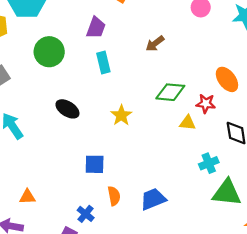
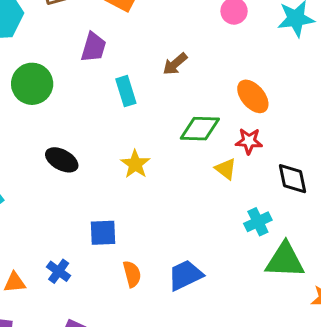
cyan rectangle: (103, 63) -> (126, 91), moved
orange ellipse: (227, 79) -> (253, 96), moved
yellow triangle: (187, 123) -> (226, 169), turned 35
blue cross: (86, 214) -> (59, 271), moved

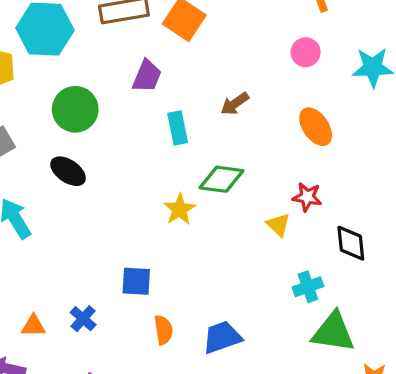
orange ellipse: (253, 96) -> (316, 127), moved
green diamond: (200, 129) -> (221, 179), moved
black ellipse: (62, 160) -> (68, 171), moved

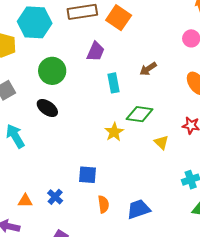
yellow triangle: (278, 225) -> (161, 142), moved

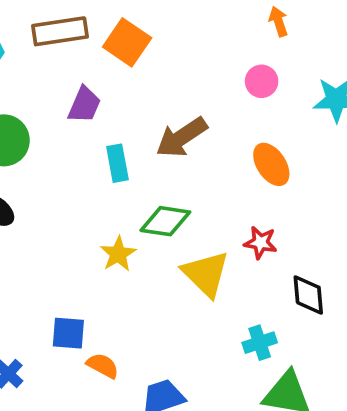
brown arrow: (148, 69) -> (182, 137), size x1.6
yellow triangle: (161, 142) -> (206, 274), size x1.8
orange semicircle: (103, 204) -> (103, 366), moved, turned -54

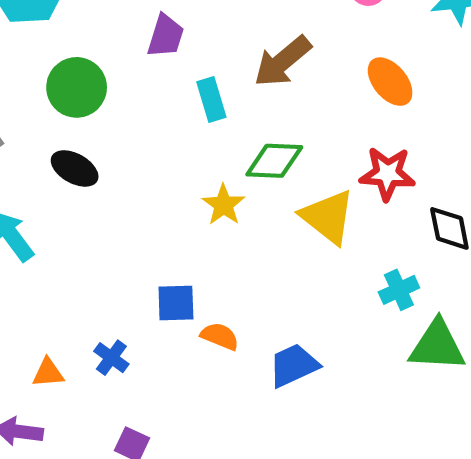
red star: (261, 243) -> (387, 174), size x1.4

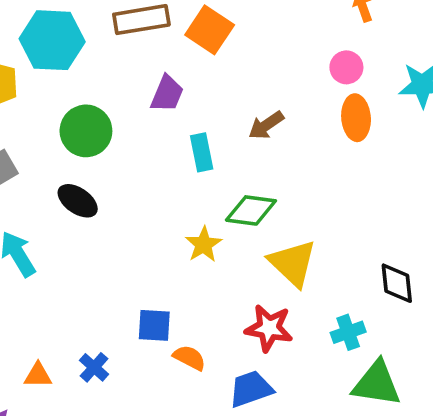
brown arrow: (283, 61) -> (266, 125), size x0.7
orange ellipse: (390, 82) -> (356, 118), moved, turned 30
red star: (387, 174) -> (269, 328), moved

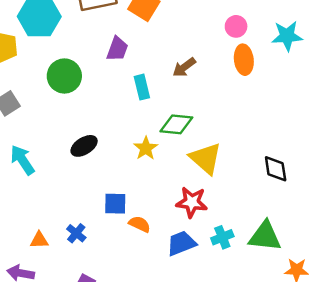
black ellipse: (78, 201) -> (84, 146), moved, turned -64
cyan cross: (348, 332) -> (222, 237), moved

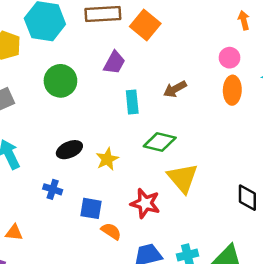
yellow star: (146, 148) -> (107, 159), moved
red star: (192, 202) -> (145, 203), moved
blue cross: (76, 233) -> (53, 189), moved, turned -30

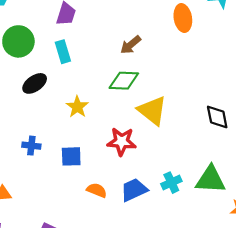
brown arrow: (175, 89) -> (131, 45), moved
cyan rectangle: (132, 102) -> (63, 52), moved
black ellipse: (69, 150) -> (35, 83), moved
orange semicircle: (111, 231) -> (97, 190), moved

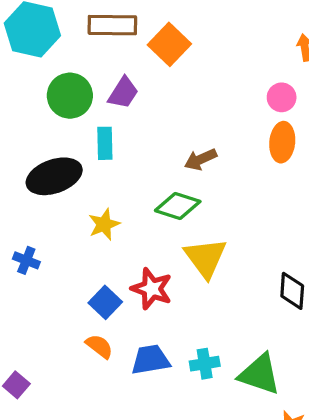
green circle: (18, 41) -> (70, 96), moved
black ellipse: (35, 83) -> (54, 176), size x1.5
blue square: (71, 156) -> (105, 302), moved, turned 30

